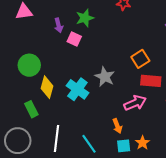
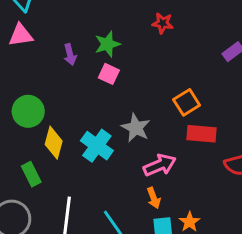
pink square: (74, 39) -> (109, 74), moved
pink arrow: (135, 103) -> (160, 165), moved

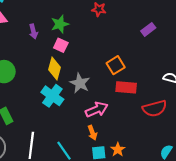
yellow diamond: (54, 143) -> (55, 68), moved

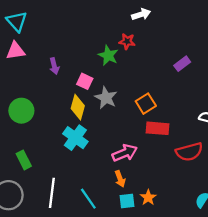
green star: (60, 24) -> (108, 55), moved, turned -30
gray star: (80, 83) -> (106, 98), moved

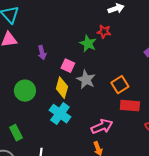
green circle: (21, 111) -> (25, 91), moved

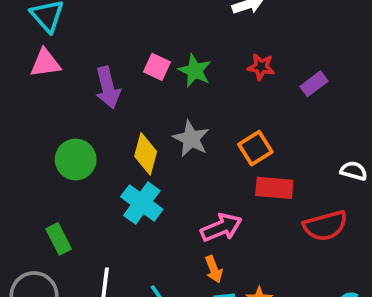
red star: (104, 32) -> (261, 67), moved
purple arrow: (42, 53) -> (108, 88), size x1.5
pink square: (68, 66) -> (157, 67), moved

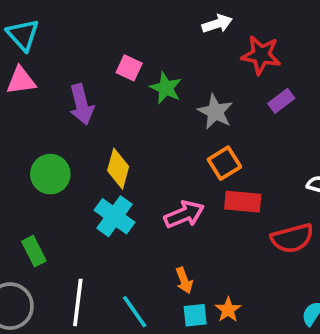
pink square: (157, 67) -> (129, 68), moved
red star: (261, 67) -> (261, 55), moved, size x1.5
gray star: (191, 139) -> (215, 112), moved
pink arrow: (221, 228) -> (184, 214), moved

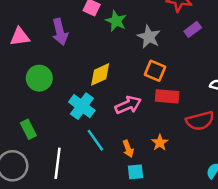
pink triangle: (21, 81) -> (20, 37), moved
orange square: (224, 163) -> (155, 71), turned -35
yellow diamond: (118, 169) -> (100, 74), moved, turned 50
orange star: (228, 310) -> (160, 143), moved
cyan line: (135, 312) -> (95, 140), moved

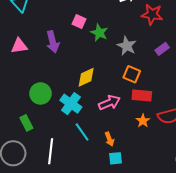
purple rectangle: (193, 29) -> (162, 49), moved
green circle: (39, 78) -> (40, 93), moved
orange star: (160, 143) -> (143, 121), moved

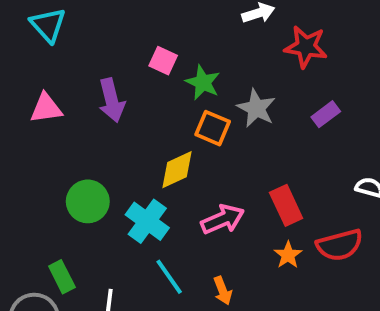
orange square: (132, 74) -> (213, 128), moved
red rectangle: (142, 96) -> (286, 205), turned 60
green rectangle: (26, 123) -> (62, 277), moved

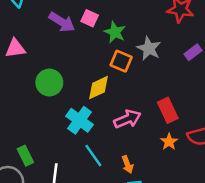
purple arrow: (112, 100) -> (62, 22), moved, turned -44
green circle: (88, 201) -> (49, 83), moved

